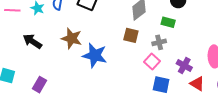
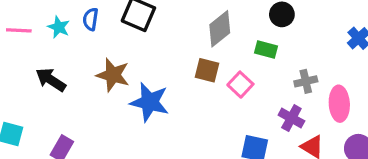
gray cross: (159, 42) -> (306, 81), moved
pink square: (152, 61) -> (240, 85), moved

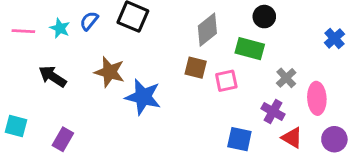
blue semicircle: (91, 19) -> (89, 21), turned 30
green rectangle: (266, 49) -> (250, 49), size x1.4
gray cross: (306, 81) -> (286, 78), turned -30
pink square: (240, 85) -> (226, 81), turned 35

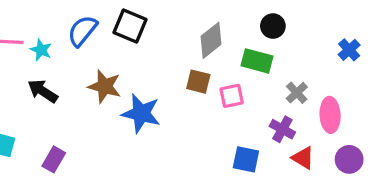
blue semicircle: (89, 21) -> (82, 31), size x1.5
cyan star: (60, 28) -> (41, 50), moved

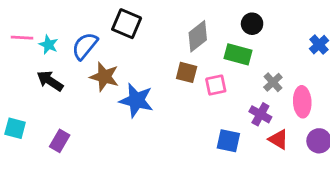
blue semicircle: (82, 31) -> (85, 46), moved

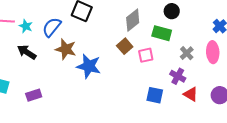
brown square: (187, 72) -> (125, 46), turned 35
pink ellipse: (302, 102) -> (213, 52), moved
purple rectangle: (60, 141) -> (34, 95), turned 42

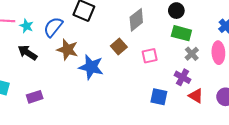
green rectangle: (162, 33) -> (181, 33), moved
brown square: (125, 46) -> (119, 46), moved

